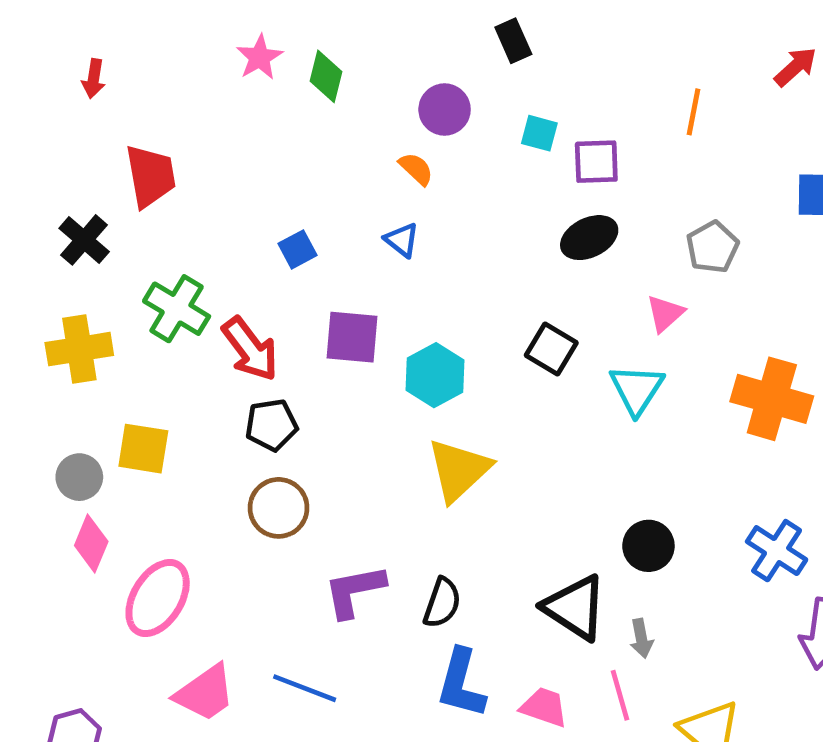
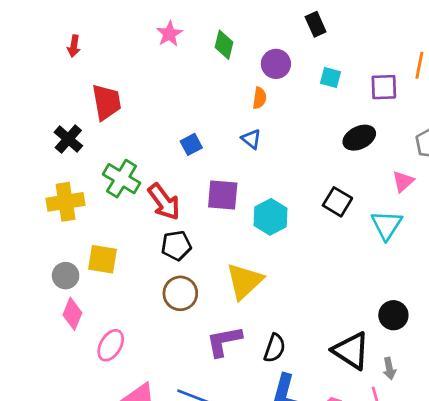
green diamond: (326, 76) -> (224, 45), moved
purple square: (596, 162) -> (384, 87), moved
orange semicircle: (416, 169) -> (260, 98), turned 55
yellow triangle: (459, 470) -> (245, 281), moved
pink ellipse: (158, 598) -> (111, 345), size x0.7

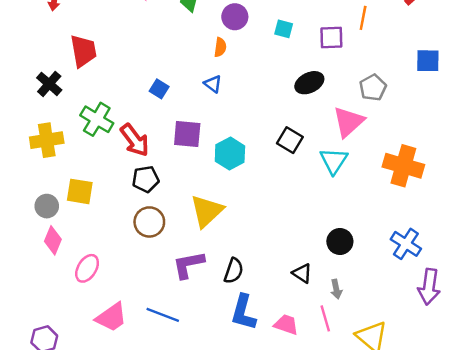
blue square: (191, 144) -> (159, 89), turned -30
pink triangle: (403, 181) -> (348, 122), size x1.6
black triangle: (351, 351) -> (302, 273), size x0.6

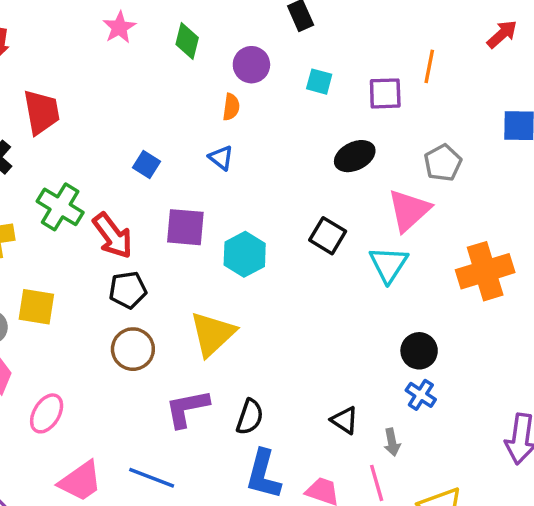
orange cross: (403, 166) -> (485, 271), turned -33
black circle: (340, 241) -> (419, 351), moved
blue cross: (406, 244) -> (421, 395), moved, size x0.7

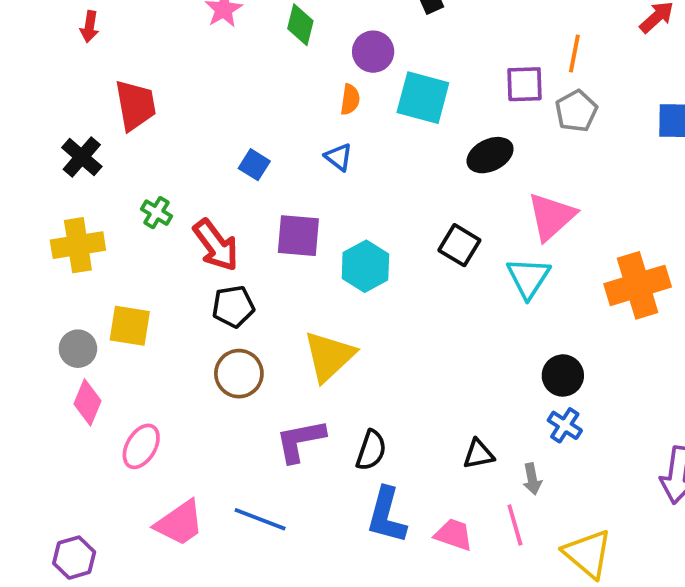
cyan square: (319, 82) -> (423, 98), moved, size x1.8
gray pentagon: (443, 163) -> (576, 111), moved
green cross: (60, 207) -> (157, 213), size x0.6
black triangle: (345, 420) -> (479, 454), turned -44

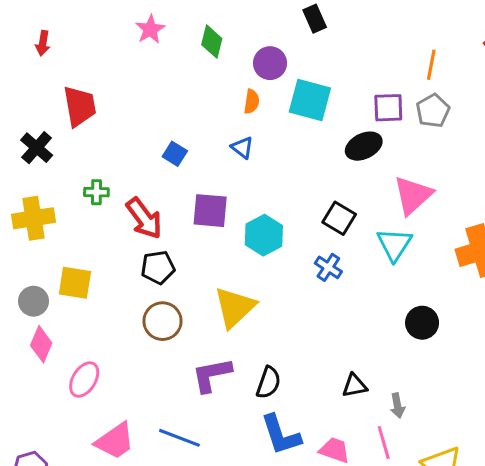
purple square: (525, 84) -> (388, 108), moved
green cross: (157, 213) -> (96, 192), turned -30
blue cross: (565, 425) -> (328, 267), moved
blue L-shape: (387, 515) -> (281, 435), turned -33

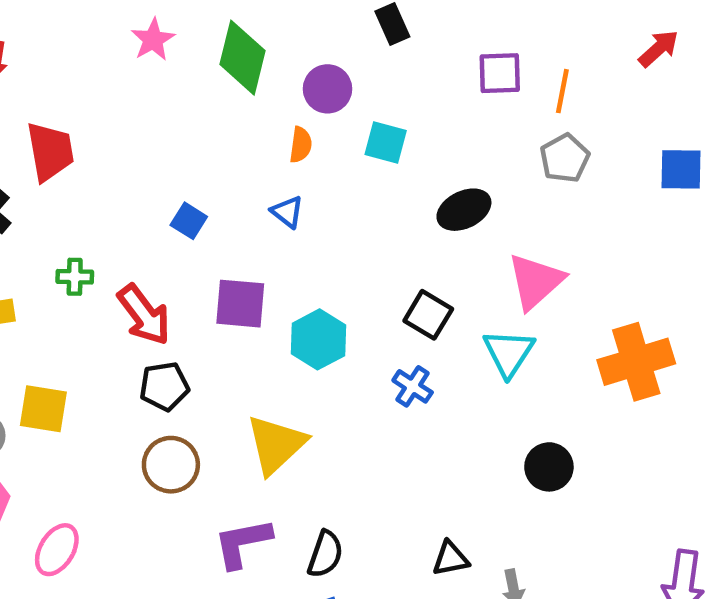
green diamond: (212, 42) -> (242, 58), size x1.5
cyan square: (310, 100) -> (386, 143), size x0.7
purple square: (388, 108) -> (500, 73), moved

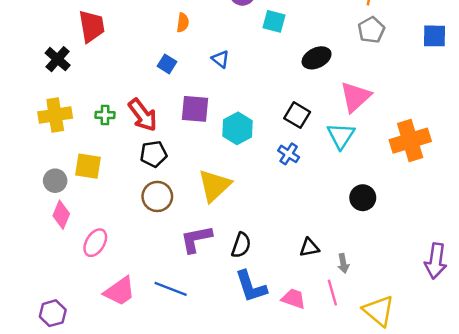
orange semicircle: (301, 145) -> (183, 23), moved
green cross: (75, 277) -> (105, 115), moved

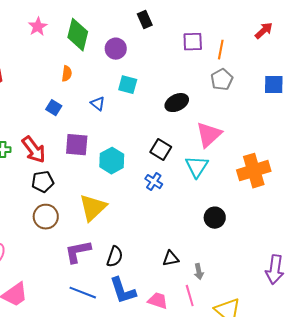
cyan square: (274, 21) -> (128, 85), moved
blue line: (171, 289) -> (83, 293), moved

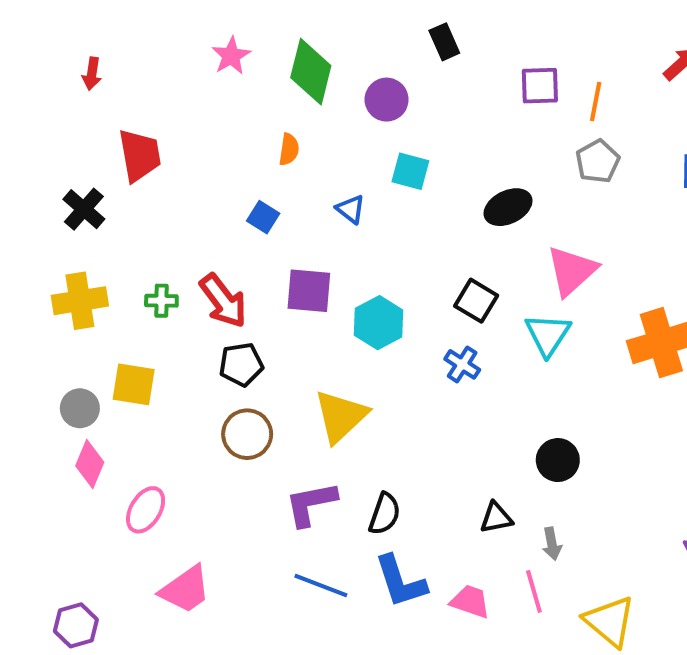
black circle: (215, 218) -> (558, 460), moved

